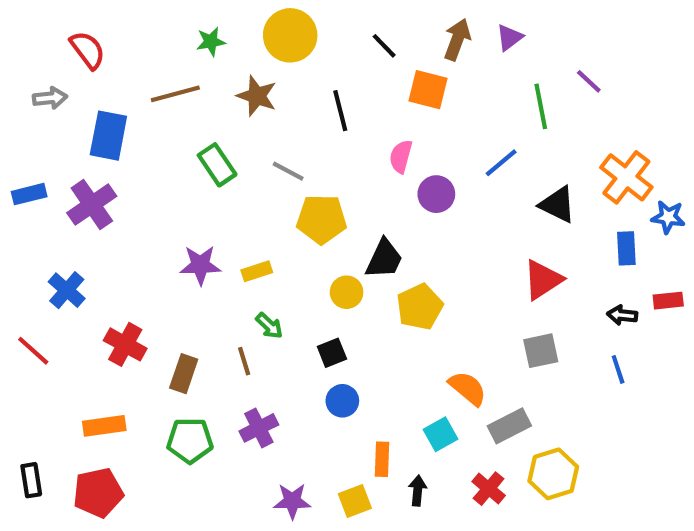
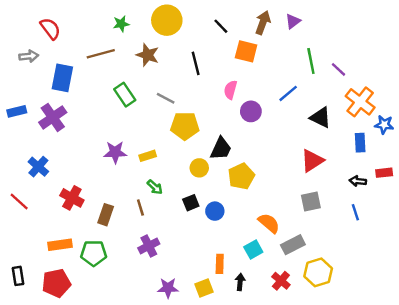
purple line: (589, 81) -> (339, 69), moved
blue circle: (342, 401) -> (215, 211), moved
green pentagon: (190, 440) -> (94, 253), moved

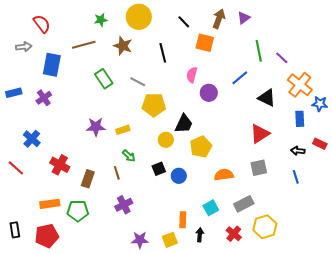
purple cross: (53, 117) -> (44, 98), size x0.7
red rectangle: (384, 173) -> (320, 144), turned 32
orange semicircle: (269, 223) -> (224, 175), moved, turned -48

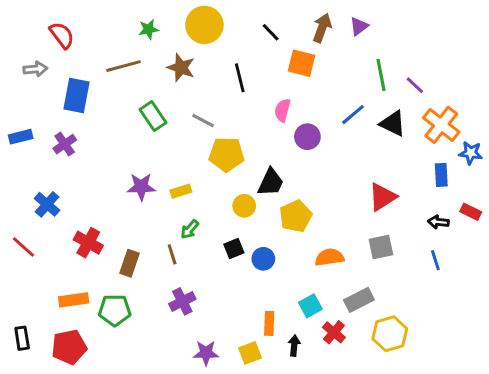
black triangle: (267, 98) -> (393, 123), moved
green arrow: (129, 156) -> (190, 229), turned 88
red cross: (234, 234) -> (334, 332), moved

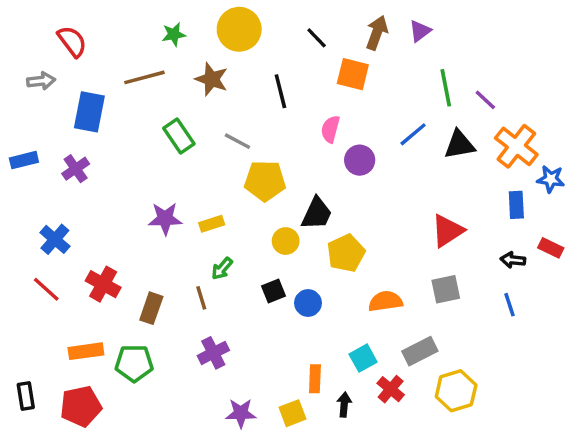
black triangle: (393, 123) -> (460, 145), turned -36
red line: (24, 247) -> (46, 289), moved

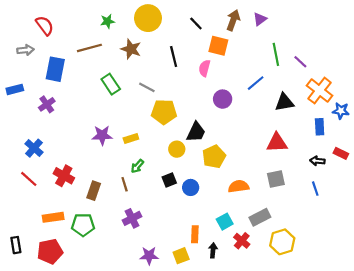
pink semicircle: (330, 129) -> (204, 68), moved
black triangle: (460, 145) -> (284, 102), moved
blue rectangle: (24, 160) -> (15, 89), moved
red triangle: (447, 231) -> (277, 143), turned 30

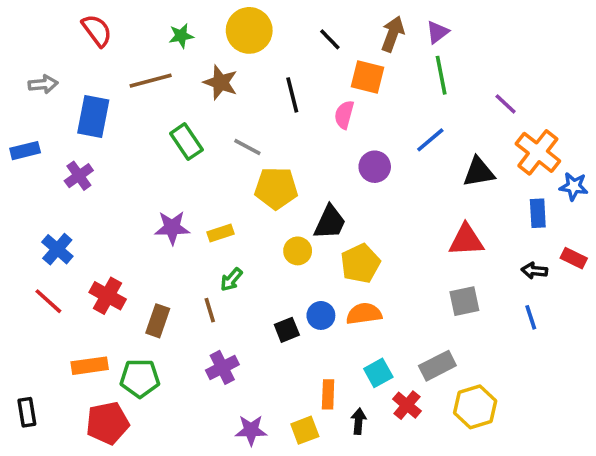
red semicircle: (45, 26) -> (97, 30), moved
green line: (276, 54) -> (441, 75), moved
black square: (169, 180) -> (287, 330), moved
orange semicircle: (239, 186) -> (364, 314), moved
red pentagon: (50, 251) -> (108, 423), moved

